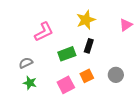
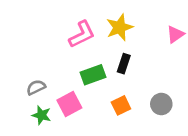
pink L-shape: (44, 32) -> (82, 34), moved
pink square: (66, 85) -> (69, 104), moved

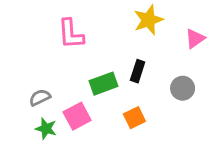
yellow star: (120, 27) -> (148, 20), moved
pink L-shape: (82, 34) -> (71, 34), moved, turned 112
gray circle: (161, 104) -> (183, 88), moved

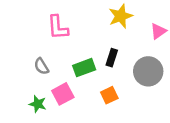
gray circle: (183, 88) -> (148, 71), size x1.5
gray semicircle: (40, 98) -> (41, 66), moved, turned -96

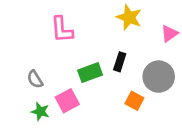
yellow star: (121, 16) -> (129, 17), turned -30
gray semicircle: (41, 66) -> (35, 79), moved
orange square: (109, 95) -> (134, 101), moved, turned -36

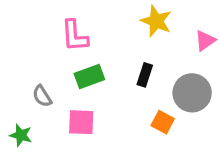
green rectangle: (90, 73) -> (89, 77), moved
pink square: (67, 101) -> (81, 122), turned 30
green star: (40, 112) -> (21, 135), moved

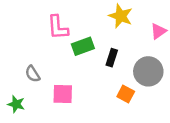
green rectangle: (89, 77) -> (83, 46), moved

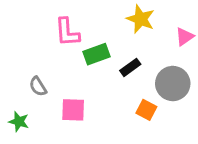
black rectangle: (112, 58) -> (130, 67), turned 36

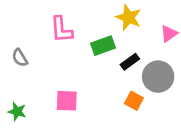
green rectangle: (97, 54) -> (103, 46), moved
black rectangle: (130, 67) -> (130, 62), moved
gray semicircle: (38, 86) -> (20, 58), moved

